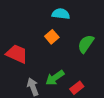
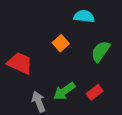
cyan semicircle: (61, 14) -> (84, 16), moved
red rectangle: (77, 88) -> (95, 92), moved

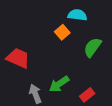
orange square: (61, 43) -> (62, 32), moved
red rectangle: (95, 92) -> (87, 95), moved

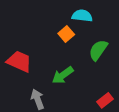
green arrow: (59, 84) -> (63, 75), moved
red rectangle: (87, 95) -> (105, 100), moved

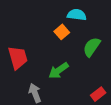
red trapezoid: (19, 61) -> (18, 58), turned 50

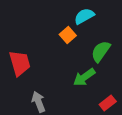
cyan semicircle: (77, 15) -> (84, 16), turned -36
green arrow: (59, 70) -> (84, 77), moved

